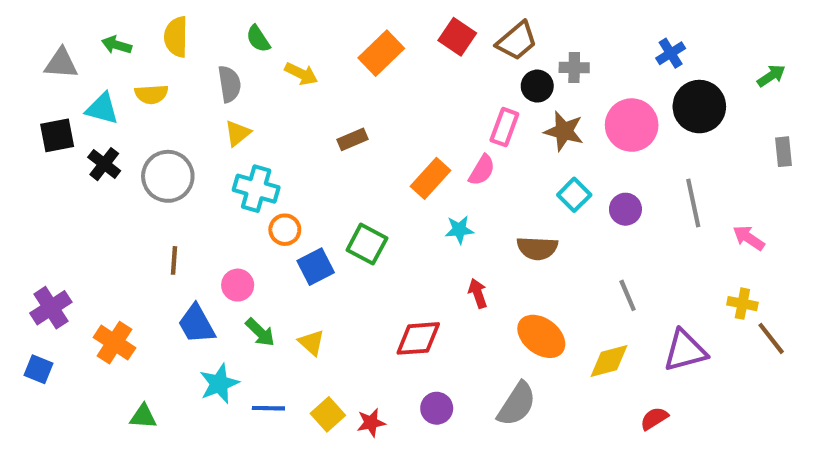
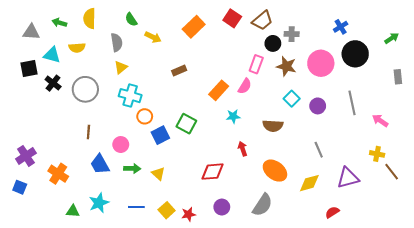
green arrow: (260, 332) -> (132, 168), turned -42
cyan star: (219, 384) -> (99, 203), moved

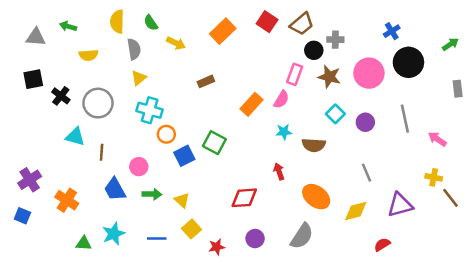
yellow semicircle: (89, 18) -> (117, 22), moved
cyan triangle: (52, 55) -> (75, 137), moved
cyan star: (233, 116) -> (284, 132), moved
yellow square: (167, 210) -> (192, 229), moved

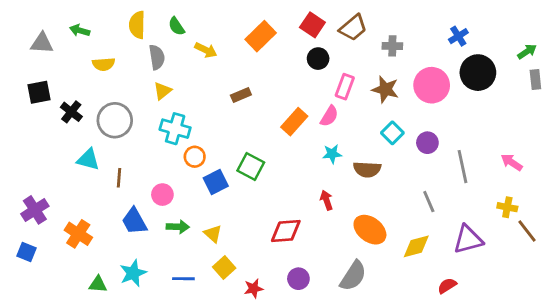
black circle: (314, 50) -> (318, 59), moved
gray rectangle: (458, 89) -> (535, 80), moved
gray line: (405, 119) -> (462, 167), moved

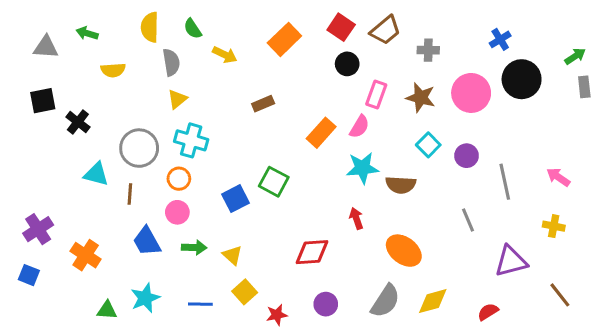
gray circle: (115, 120) -> (139, 148), moved
cyan star: (332, 154) -> (362, 168), size x1.5
orange circle: (195, 157) -> (179, 179), moved
brown line: (527, 231) -> (560, 295), moved
yellow diamond: (416, 246) -> (433, 301), moved

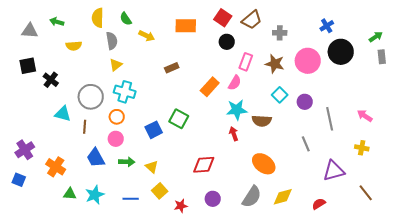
orange rectangle: (284, 39) -> (186, 26), turned 45
red arrow: (356, 218) -> (234, 134), moved
green triangle: (107, 310) -> (70, 194), moved

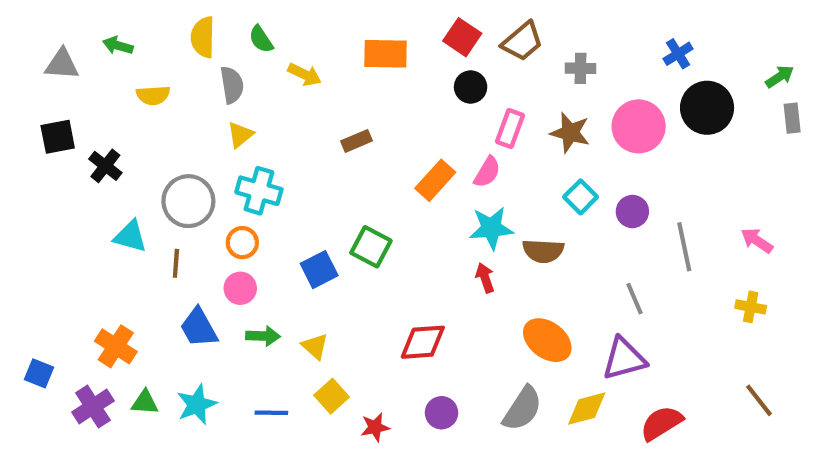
purple cross: (25, 150) -> (93, 407), moved
purple triangle: (334, 171) -> (624, 359), moved
red semicircle: (319, 204) -> (661, 423), size x1.5

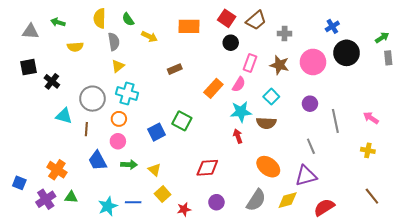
cyan square: (581, 197) -> (271, 97), moved
cyan star: (197, 404) -> (108, 206), moved

